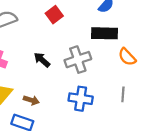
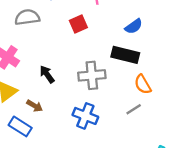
black arrow: (42, 60) -> (47, 74), moved
gray line: (123, 94) -> (134, 109), moved, turned 40

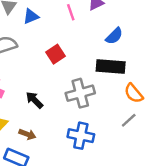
red square: (78, 24) -> (56, 54), moved

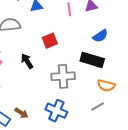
orange semicircle: (134, 93) -> (106, 86), turned -48
black arrow: (34, 100) -> (27, 61), moved
brown arrow: (27, 134) -> (21, 113), moved

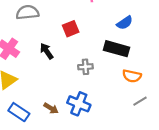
gray cross: (63, 76) -> (85, 67), size x0.6
gray line: (98, 106) -> (140, 101), moved
brown arrow: (21, 113) -> (51, 108), moved

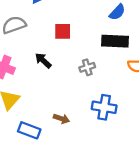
red square: (71, 29) -> (63, 31), turned 35
blue cross: (79, 104) -> (104, 107), moved

